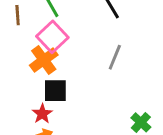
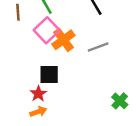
gray line: (115, 57) -> (98, 47), turned 48
orange cross: (44, 60) -> (63, 40), moved

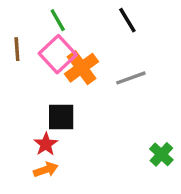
brown line: (18, 12) -> (17, 49), moved

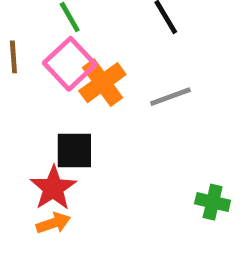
red star: (46, 144) -> (53, 188), size x1.4
green cross: (161, 154) -> (213, 202), turned -30

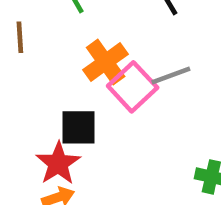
pink square: (70, 64) -> (133, 87), moved

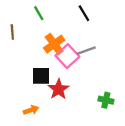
red star: (58, 163) -> (59, 89), moved

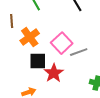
orange cross: (54, 44) -> (30, 37), moved
gray line: (86, 51) -> (79, 52), moved

